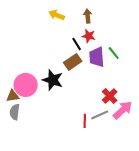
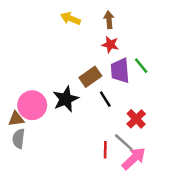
black line: (77, 44) -> (105, 99), moved
black star: (53, 80) -> (66, 99), turned 30
pink arrow: (123, 110) -> (134, 158), moved
gray line: (100, 115) -> (124, 142), turned 66

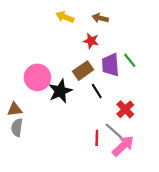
brown arrow: (109, 20) -> (100, 18), turned -70
red star: (110, 45) -> (91, 41), moved
pink circle: (32, 105) -> (37, 77), moved

